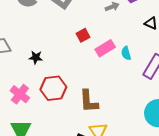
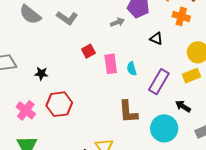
pink rectangle: (105, 48) -> (111, 64), turned -66
brown L-shape: (89, 101) -> (128, 112), moved

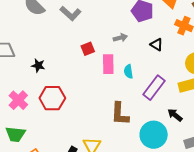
gray arrow: (117, 22) -> (120, 38), moved

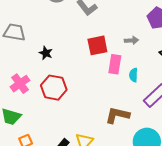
red square: (88, 49) -> (97, 45), size x1.5
brown L-shape: (120, 114) -> (117, 115), turned 90

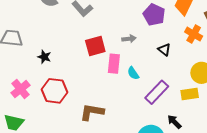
cyan semicircle: (133, 75) -> (133, 73), turned -32
brown L-shape: (117, 115) -> (92, 112), moved

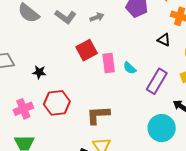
gray arrow: (129, 39) -> (97, 17), moved
black triangle: (164, 50) -> (164, 40), moved
pink cross: (21, 89) -> (23, 109), turned 30

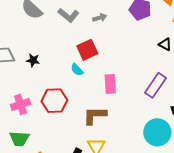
pink rectangle: (109, 63) -> (110, 84), moved
cyan semicircle: (130, 68) -> (77, 70), moved
black star: (39, 72) -> (33, 60), moved

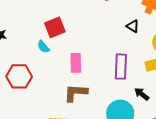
purple rectangle: (155, 85) -> (121, 67), turned -35
brown L-shape: (95, 115) -> (76, 93), moved

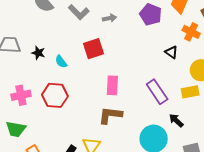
cyan semicircle: (43, 47) -> (61, 62), moved
purple rectangle: (121, 67) -> (157, 92), turned -40

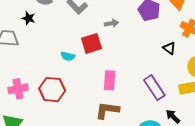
gray arrow: (110, 18) -> (111, 23), moved
black star: (38, 53) -> (29, 18), moved
cyan semicircle: (61, 62) -> (68, 56), moved, turned -40

